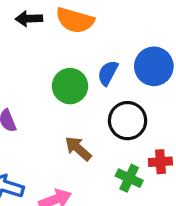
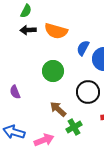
blue semicircle: (108, 73) -> (83, 48), moved
green cross: (129, 178) -> (74, 127), moved, turned 35

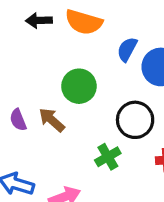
brown arrow: (58, 109) -> (52, 120), moved
green cross: (74, 127) -> (108, 157), moved

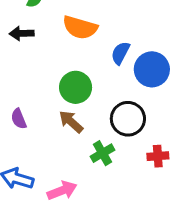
black arrow: (39, 20) -> (22, 33), moved
brown arrow: (52, 120) -> (71, 122), moved

